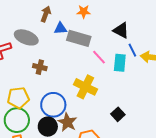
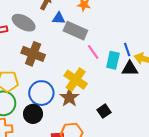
black triangle: (121, 30) -> (130, 69), moved, turned -36
brown cross: (40, 67) -> (33, 54), size x1.6
brown star: (67, 122) -> (69, 98), moved

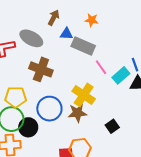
cyan rectangle: (113, 60) -> (121, 75), turned 36
brown star: (69, 98) -> (77, 113), turned 30
black circle: (33, 114) -> (28, 127), moved

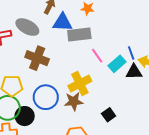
blue triangle: (66, 34) -> (62, 22), size x1.5
gray rectangle: (83, 46) -> (79, 34), turned -30
yellow cross: (84, 95) -> (80, 83), turned 30

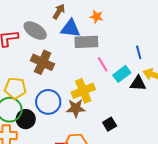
blue line: (131, 53) -> (139, 52), moved

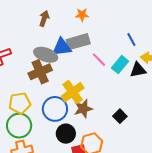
blue triangle: (70, 29) -> (62, 47), moved
gray ellipse: (35, 31) -> (46, 55), moved
brown cross: (43, 62) -> (40, 72), turned -35
yellow cross: (83, 91) -> (73, 92), moved
black circle: (26, 119) -> (66, 134), moved

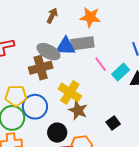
orange star: (82, 15) -> (90, 17), size x1.5
yellow cross: (73, 92) -> (70, 92), turned -30
blue circle: (55, 109) -> (35, 107), moved
brown star: (83, 109) -> (78, 110), turned 30

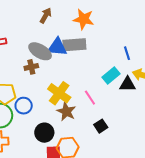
pink line: (101, 64) -> (90, 98), moved
brown cross: (41, 68) -> (31, 67), size x0.6
blue circle: (35, 107) -> (24, 106), size x0.7

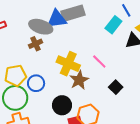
cyan rectangle: (111, 76) -> (113, 25), moved
brown star: (66, 112) -> (79, 80), turned 30

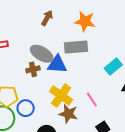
blue triangle: (57, 19) -> (57, 64), moved
brown star: (79, 80) -> (68, 114), turned 30

